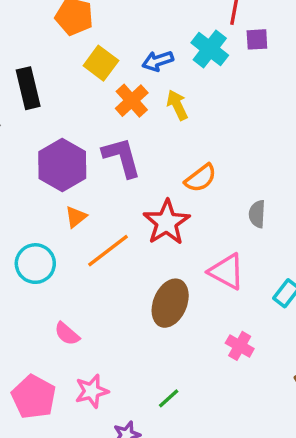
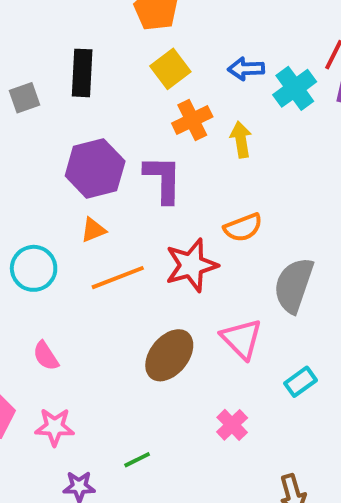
blue arrow: (158, 61) -> (246, 69), moved
gray semicircle: (257, 214) -> (294, 285), size x1.8

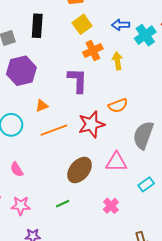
purple hexagon: (95, 169) -> (21, 71), moved
pink triangle: (242, 339) -> (116, 162), turned -45
green line: (137, 460) -> (63, 204), moved

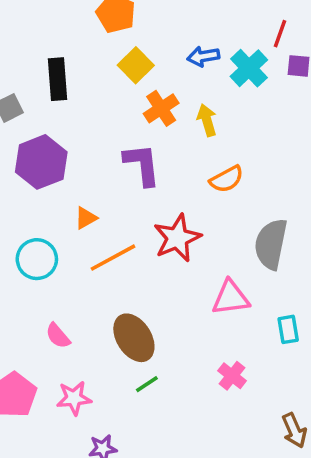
orange semicircle: (118, 106) -> (227, 179), moved
brown ellipse: (80, 170) -> (134, 338), moved, turned -64
cyan rectangle: (146, 184) -> (288, 329), turned -56

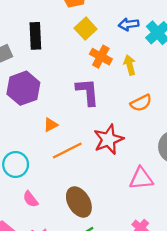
orange cross: (161, 108) -> (101, 57), turned -30
cyan circle: (37, 259) -> (16, 165), moved

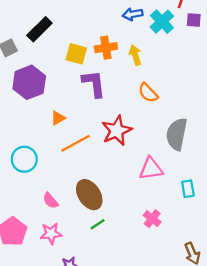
yellow square: (86, 29) -> (76, 54), moved, turned -30
black rectangle: (35, 36) -> (39, 29), turned 50
orange cross: (101, 57) -> (106, 48), turned -35
orange semicircle: (141, 103) -> (148, 93), turned 75
pink semicircle: (31, 199) -> (51, 201), moved

